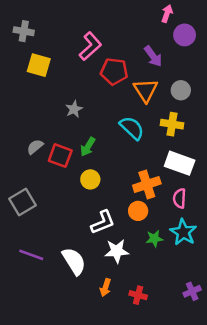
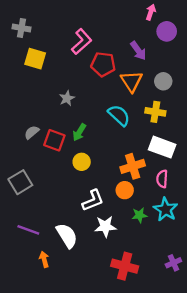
orange arrow: (105, 288) -> (44, 259), moved, turned 147
red cross: (138, 295) -> (125, 266), size x1.6

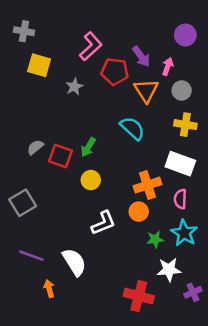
pink arrow: (151, 12) -> (168, 67), moved
purple arrow: (138, 51) -> (141, 56), moved
gray star: (67, 98) -> (74, 87), moved
yellow cross: (155, 112) -> (185, 125), moved
white star: (105, 226) -> (169, 270), moved

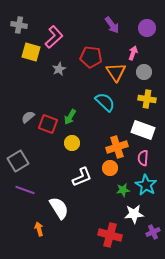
pink L-shape: (91, 46) -> (54, 37), moved
purple arrow: (141, 56) -> (112, 25), moved
purple line: (31, 256) -> (25, 190), moved

